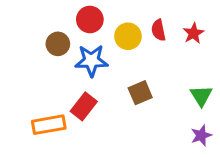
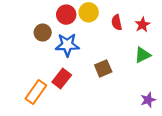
yellow circle: (128, 36) -> (89, 12), moved
green triangle: (201, 96) -> (142, 55), moved, turned 36
orange rectangle: (49, 125) -> (36, 92), turned -45

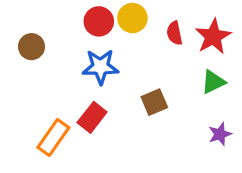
red star: (142, 25) -> (213, 37), size x1.5
brown circle: (43, 33) -> (31, 47), moved
purple star: (148, 100) -> (220, 134), moved

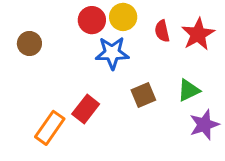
blue star: (100, 67) -> (112, 53), moved
green triangle: (213, 82) -> (189, 90), moved
purple star: (220, 134) -> (204, 125), size x1.4

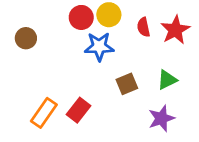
red rectangle: (86, 109) -> (78, 110), moved
purple star: (204, 125) -> (161, 118), moved

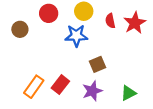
red circle: (81, 17) -> (49, 13), moved
green triangle: (167, 80) -> (128, 93), moved
purple star: (161, 118) -> (92, 91), moved

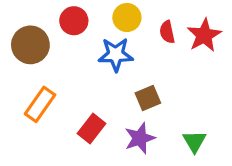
brown circle: (20, 29) -> (30, 45), size x1.5
orange rectangle: (34, 87) -> (40, 104), moved
green triangle: (128, 93) -> (194, 141), turned -35

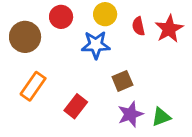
purple star: (140, 138) -> (130, 114), moved
green triangle: (194, 141) -> (161, 117), turned 40

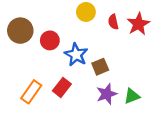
red circle: (61, 17) -> (50, 40), moved
blue star: (96, 45) -> (76, 55), moved, turned 30
orange rectangle: (33, 86) -> (31, 92), moved

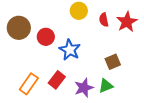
brown square: (100, 67) -> (113, 62), moved
purple star: (107, 94) -> (84, 88), moved
green triangle: (132, 96) -> (106, 86), moved

